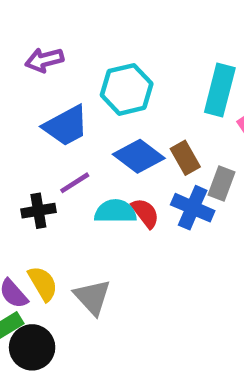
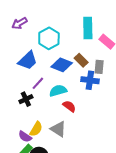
purple arrow: (44, 60) -> (20, 23), moved
red semicircle: (145, 213) -> (69, 106), moved
yellow semicircle: (43, 284) -> (36, 129), turned 77

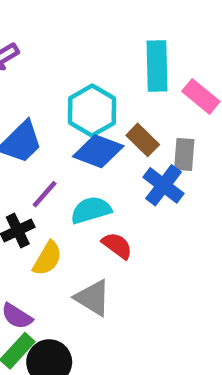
cyan hexagon: (49, 38) -> (92, 111), moved
blue cross: (90, 80) -> (163, 185), turned 30
yellow semicircle: (36, 129) -> (47, 258), moved

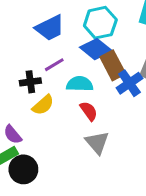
brown rectangle: (143, 140) -> (113, 65), moved, size x1.4
gray triangle: (93, 298) -> (97, 142), moved

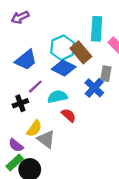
brown rectangle: (113, 65) -> (81, 52), moved
yellow semicircle: (43, 105) -> (34, 129), moved
gray triangle: (97, 142) -> (46, 139), moved

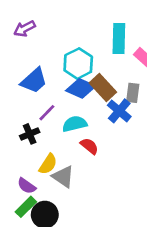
brown rectangle: (81, 52) -> (103, 88), moved

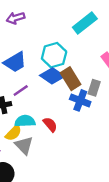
cyan rectangle: (119, 39) -> (85, 23), moved, turned 40
blue cross: (119, 111) -> (80, 100), turned -30
cyan semicircle: (75, 124) -> (25, 121), moved

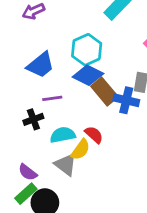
brown rectangle: (71, 79) -> (104, 91), moved
purple line: (21, 90) -> (52, 98), turned 35
yellow semicircle: (13, 133) -> (80, 150), moved

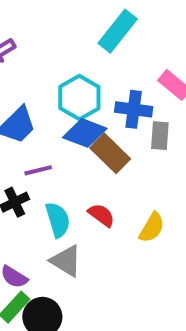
blue cross: (126, 100) -> (134, 109), moved
cyan semicircle: (63, 135) -> (58, 220), turned 90
yellow semicircle: (80, 150) -> (152, 228), moved

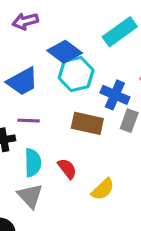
blue diamond: (85, 133) -> (65, 52), moved
brown rectangle: (110, 153) -> (87, 123), turned -48

